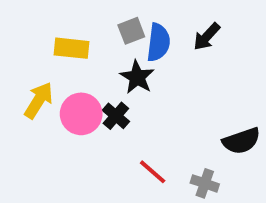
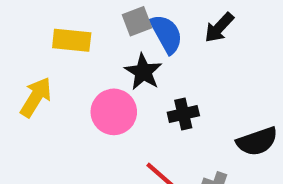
blue semicircle: (158, 42) -> (166, 34), turned -36
pink circle: (81, 114) -> (114, 112), moved
black cross: (116, 116) -> (183, 114), moved, turned 36

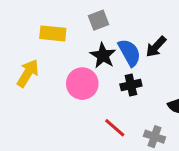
black arrow: (219, 28) -> (156, 47), moved
blue semicircle: (166, 34) -> (129, 53), moved

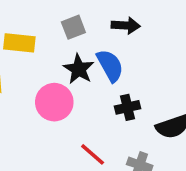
black arrow: (156, 47) -> (126, 25), moved, turned -130
black cross: (131, 85) -> (127, 107), moved

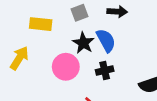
black cross: (127, 107) -> (105, 71), moved

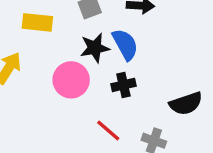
black star: (83, 43) -> (95, 48), turned 30

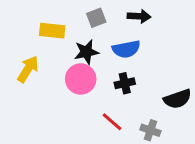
blue semicircle: (125, 44) -> (126, 49), turned 108
black star: (95, 48) -> (86, 52), moved

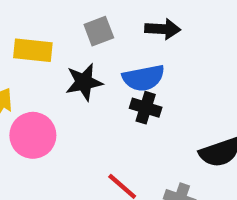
pink circle: (81, 79) -> (33, 135), moved
black cross: (125, 83) -> (146, 108), moved, turned 30

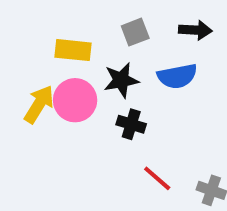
black cross: (146, 108) -> (131, 124), moved
pink circle: (33, 135) -> (75, 100), moved

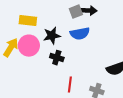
gray square: (135, 32) -> (76, 12), moved
red line: (157, 178) -> (70, 85), turned 56

